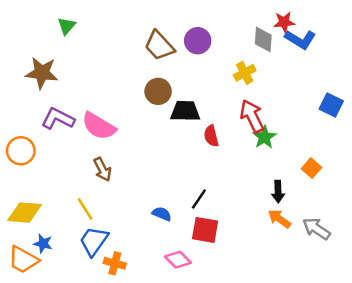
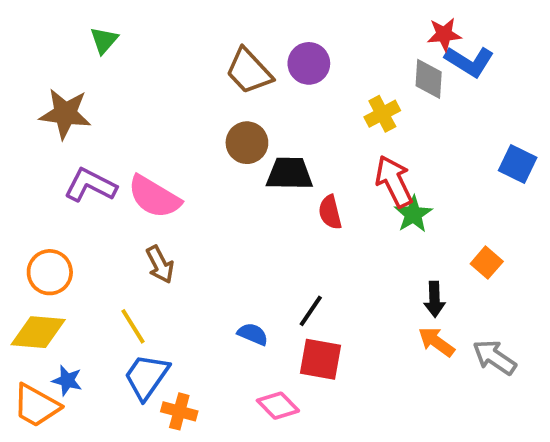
gray diamond: (263, 39) -> (429, 79), moved
orange circle: (21, 151) -> (50, 272), moved

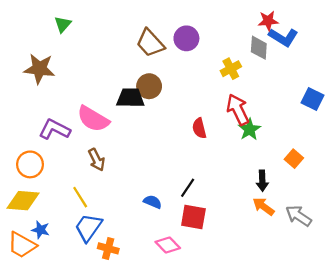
black trapezoid: (289, 174) -> (130, 98), moved
purple L-shape: (90, 185) -> (55, 129), moved

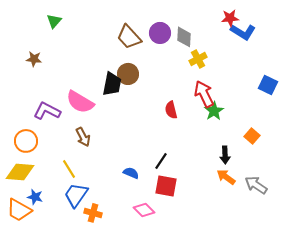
gray diamond: (259, 48) -> (184, 37), moved
brown star: (39, 69) -> (34, 59), size x0.6
black trapezoid: (130, 98) -> (112, 84), turned 100

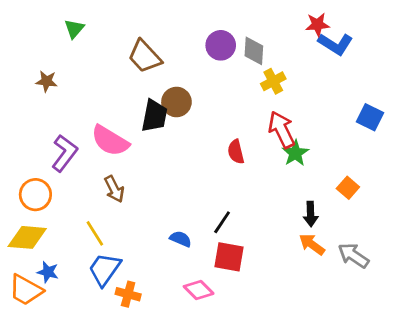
brown trapezoid: (129, 37) -> (145, 56), moved
purple L-shape: (47, 111) -> (64, 153), turned 100

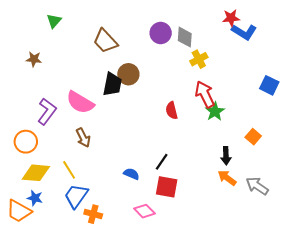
yellow diamond: (27, 237) -> (36, 173), moved

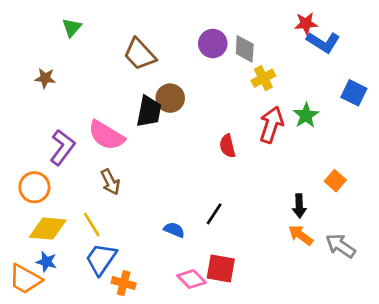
blue square: (269, 85) -> (354, 93), moved
red arrow: (205, 94) -> (271, 125), turned 44
green star: (215, 111) -> (306, 115), moved
red square: (167, 187) -> (221, 268), moved

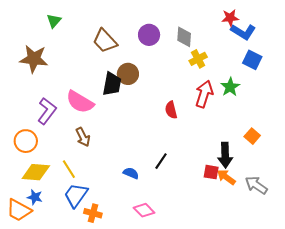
purple circle: (213, 44) -> (149, 35), moved
brown star: (45, 78) -> (34, 59), size x1.8
blue square: (354, 93) -> (252, 60), moved
black arrow: (299, 206) -> (225, 155), size x1.4
red square: (221, 268) -> (211, 172), moved, size x0.7

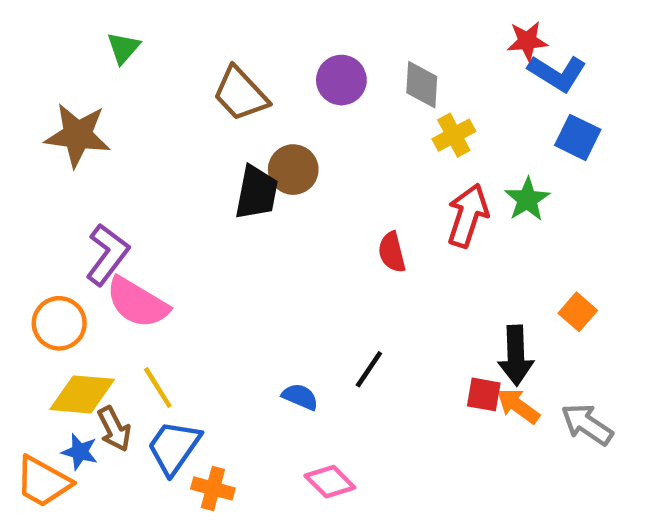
pink semicircle: (80, 102) -> (137, 303), moved
brown arrow: (83, 137) -> (114, 429), moved

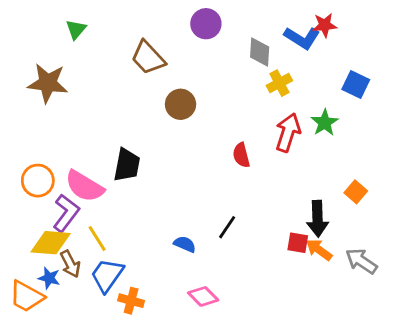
blue L-shape: (557, 73) -> (302, 38), moved
purple circle: (341, 80) -> (206, 24), moved
black trapezoid: (257, 192) -> (127, 165), moved
purple L-shape: (107, 254) -> (66, 213), moved
orange circle: (59, 323) -> (38, 181), moved

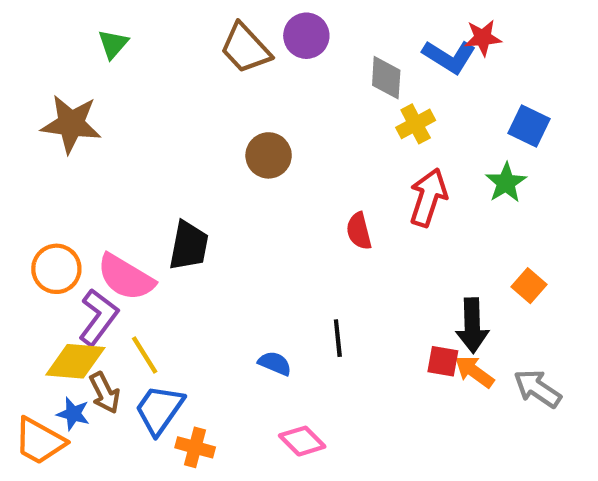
brown trapezoid: (148, 58) -> (245, 48), moved
green star: (325, 123) -> (506, 183), moved
black line: (227, 227) -> (338, 338), turned -40

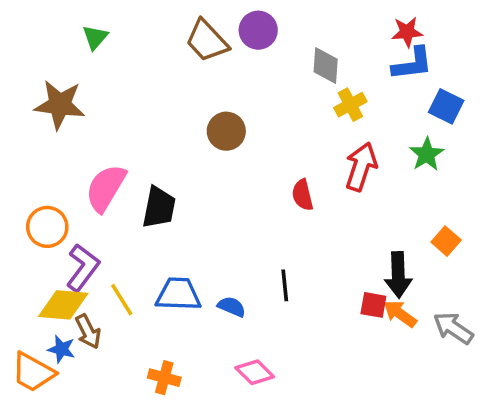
blue L-shape: (449, 57) -> (412, 64), moved, turned -39
pink semicircle: (126, 277) -> (106, 188), moved, turned 90
blue trapezoid: (159, 410) -> (178, 294), moved, turned 57

